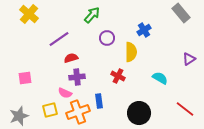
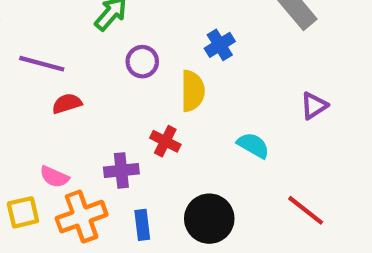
purple line: (59, 39) -> (42, 64), turned 50
purple cross: (77, 77) -> (121, 170), moved
blue rectangle: (99, 101) -> (142, 225), moved

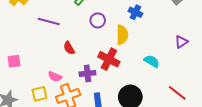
blue cross: (220, 45) -> (135, 12), turned -32
red semicircle: (67, 103) -> (69, 48), moved, turned -104
red cross: (165, 141) -> (109, 59), size x1.5

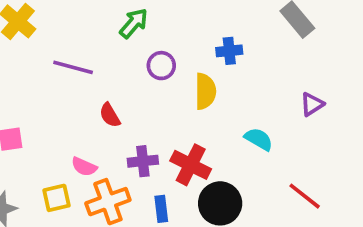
blue cross: (135, 12) -> (229, 51), turned -32
red cross: (109, 59) -> (191, 165), moved

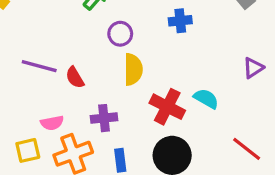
purple line: (73, 67) -> (39, 66), moved
yellow semicircle: (205, 91) -> (133, 69), moved
red cross: (191, 165) -> (167, 107), moved
pink semicircle: (84, 167) -> (52, 123), turned -35

